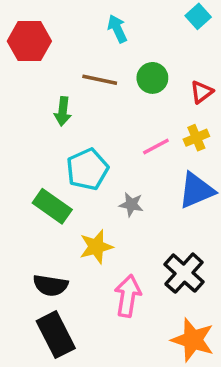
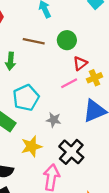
red triangle: (202, 92) -> (80, 63), moved
black cross: (184, 273) -> (71, 152), moved

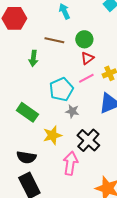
red triangle: (80, 63) -> (87, 58), moved
cyan pentagon: (26, 98) -> (61, 89), moved

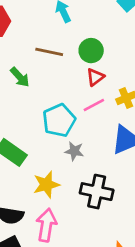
green arrow: (33, 58) -> (20, 77), turned -49
black cross: (88, 140) -> (97, 192), turned -30
pink arrow: (70, 163) -> (46, 225), moved

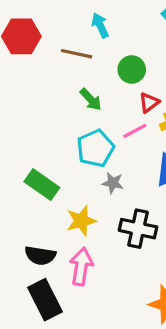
brown line: (49, 52) -> (77, 54), moved
green arrow: (20, 77) -> (91, 99), moved
red triangle: (95, 77) -> (149, 103), moved

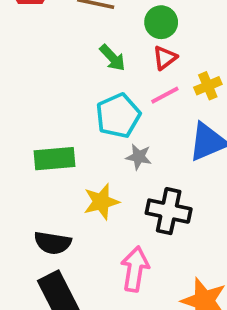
red triangle: (149, 103) -> (165, 58), moved
green rectangle: (42, 185) -> (55, 159), turned -40
pink arrow: (81, 266) -> (135, 269), moved

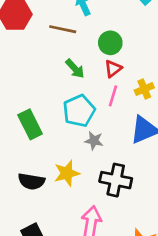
pink line: (165, 95) -> (113, 96), turned -45
green rectangle: (55, 159) -> (30, 124), moved, turned 68
black semicircle: (53, 243) -> (31, 181), moved

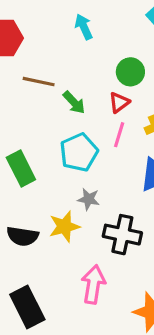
brown line: (63, 29) -> (39, 82), moved
green circle: (110, 43) -> (130, 72), moved
gray star: (94, 141) -> (89, 199), moved

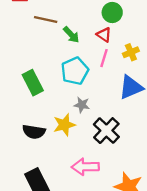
red triangle: (119, 102) -> (104, 35), turned -49
black cross: (122, 235) -> (106, 131), turned 32
pink arrow: (93, 284) -> (85, 167), turned -100

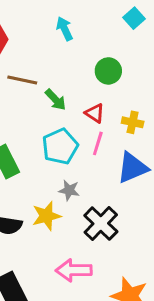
red triangle: (104, 35) -> (95, 113), moved
yellow cross: (131, 52) -> (133, 122), turned 35
pink line: (104, 58) -> (98, 143), moved

